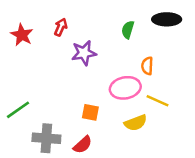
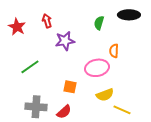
red arrow: (61, 27) -> (47, 21), turned -40
yellow line: (158, 101) -> (122, 110), moved
green line: (18, 110) -> (30, 67), moved

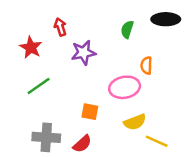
red star: (17, 27) -> (31, 47), moved

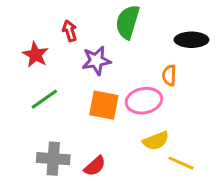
black ellipse: (166, 19) -> (191, 40), moved
green semicircle: (127, 29) -> (128, 22), moved, size x1.6
orange square: (90, 112) -> (104, 105), moved, size x1.5

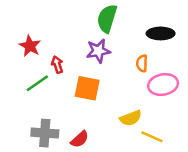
red arrow: (70, 31) -> (57, 65), moved
purple star: (96, 61) -> (98, 51), moved
pink ellipse: (144, 101) -> (163, 85), moved

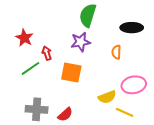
pink ellipse: (163, 85) -> (134, 85), moved

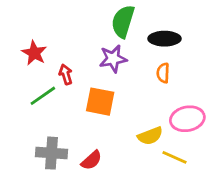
black ellipse: (132, 28) -> (164, 39), moved

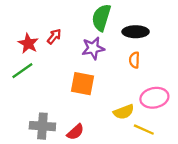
red arrow: (66, 74) -> (54, 36), moved, turned 56
green line: (43, 96) -> (22, 71), moved

